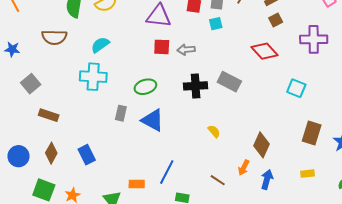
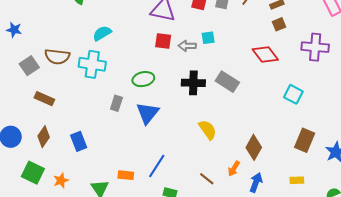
cyan square: (216, 24) -> (208, 38), moved
brown semicircle: (54, 37) -> (57, 57), moved
blue triangle: (153, 120) -> (148, 113), turned 35
yellow semicircle: (214, 131) -> (208, 130), size x1.5

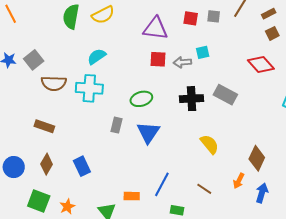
gray square: (29, 66) -> (34, 60), moved
brown line: (207, 179) -> (204, 189), moved

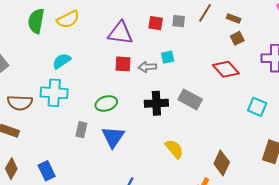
brown rectangle: (269, 14) -> (234, 19), turned 48
brown semicircle: (54, 83) -> (20, 103), moved

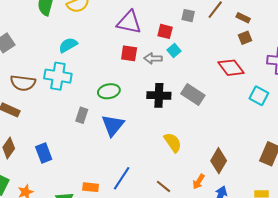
red square: (156, 23) -> (165, 31), moved
cyan square: (168, 57) -> (174, 50), turned -32
cyan square: (257, 107) -> (259, 96), moved

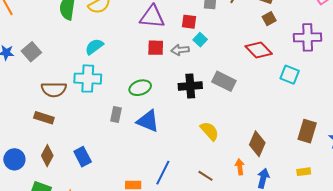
blue triangle: (113, 125) -> (148, 121), turned -40
orange arrow: (199, 182) -> (240, 167), turned 147

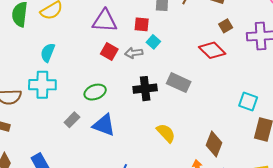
brown square: (269, 19) -> (226, 26), moved
cyan semicircle: (94, 47) -> (48, 53), turned -30
red square: (156, 48) -> (109, 51), turned 30
cyan square: (290, 75) -> (248, 102), moved
gray rectangle: (116, 115) -> (72, 120), turned 35

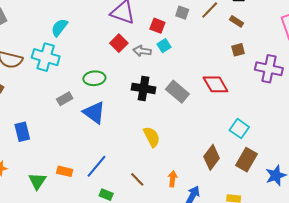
red diamond: (212, 50) -> (216, 84), moved
brown diamond: (214, 144) -> (212, 157), moved

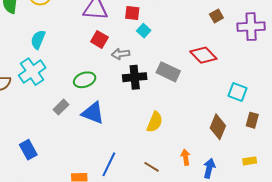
gray arrow: (142, 51) -> (121, 54), moved
cyan cross: (46, 57) -> (32, 72), turned -36
yellow semicircle: (152, 137) -> (155, 122), turned 65
brown rectangle: (247, 160) -> (252, 120), size x0.7

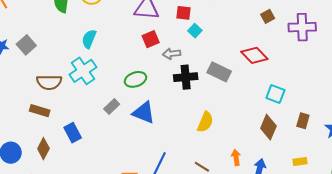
red square: (99, 39) -> (151, 39), turned 36
cyan square: (237, 92) -> (275, 94), moved
blue rectangle: (28, 150) -> (73, 133), moved

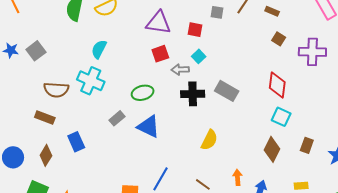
brown square: (268, 16) -> (279, 39), turned -32
cyan square: (195, 31) -> (199, 56), moved
red diamond: (254, 55) -> (277, 85), moved, turned 48
cyan cross: (83, 71) -> (91, 81), turned -36

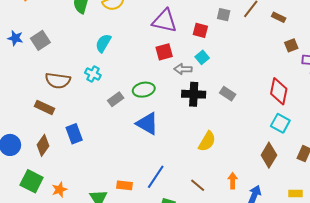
brown square: (279, 39) -> (291, 45), moved, turned 32
cyan cross: (91, 81) -> (93, 74), size x0.6
gray rectangle: (227, 91) -> (228, 94), size x0.7
gray rectangle: (117, 118) -> (116, 99), moved

